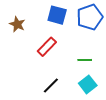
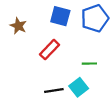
cyan square: (88, 84) -> (79, 87), moved
black line: (51, 85) -> (54, 90), turned 36

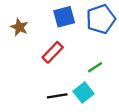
blue square: (60, 16) -> (64, 17), turned -30
green line: (89, 64) -> (95, 67), turned -32

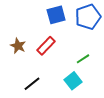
brown star: (19, 27) -> (18, 46), moved
black line: (57, 96) -> (32, 84), moved, turned -30

